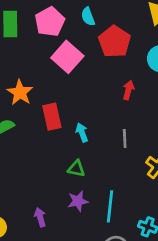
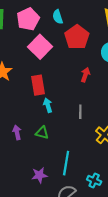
red rectangle: (52, 117) -> (38, 85), moved
purple star: (78, 201) -> (39, 175), moved
purple arrow: (40, 217) -> (17, 132), moved

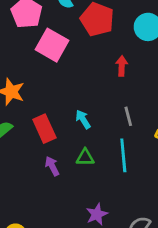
red rectangle: (38, 85) -> (44, 129), moved
cyan line: (66, 163) -> (123, 155), moved

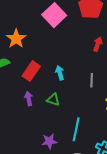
red rectangle: (44, 129) -> (31, 71), turned 42
cyan line: (123, 155) -> (76, 129), moved

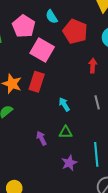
red rectangle: (31, 71) -> (37, 82), moved
purple star: (49, 141) -> (69, 163), moved

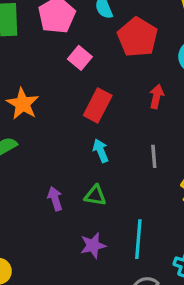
pink square: (42, 50) -> (80, 58), size x0.6
red rectangle: (37, 82) -> (98, 105), moved

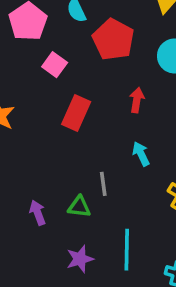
cyan arrow: (101, 151) -> (141, 154), moved
gray line: (154, 156) -> (103, 184), moved

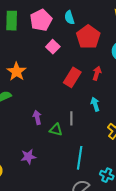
red rectangle: (76, 113) -> (72, 77), moved
purple arrow: (38, 213) -> (37, 117), moved
purple star: (80, 259) -> (28, 157), moved

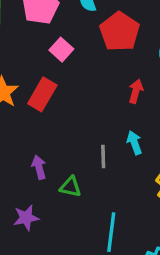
red rectangle: (72, 77) -> (42, 94), moved
gray line: (71, 118) -> (103, 157), moved
purple star: (28, 157) -> (26, 218), moved

